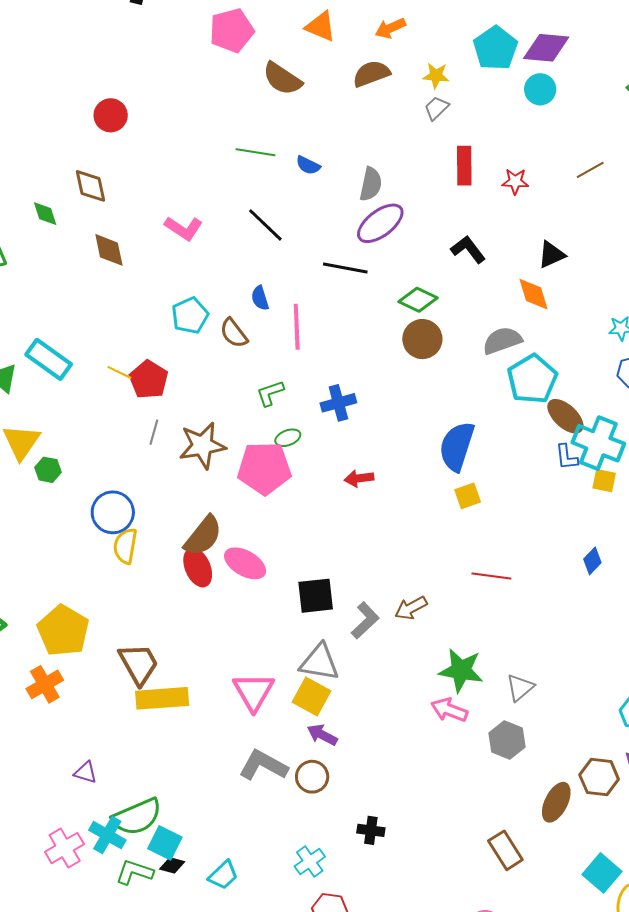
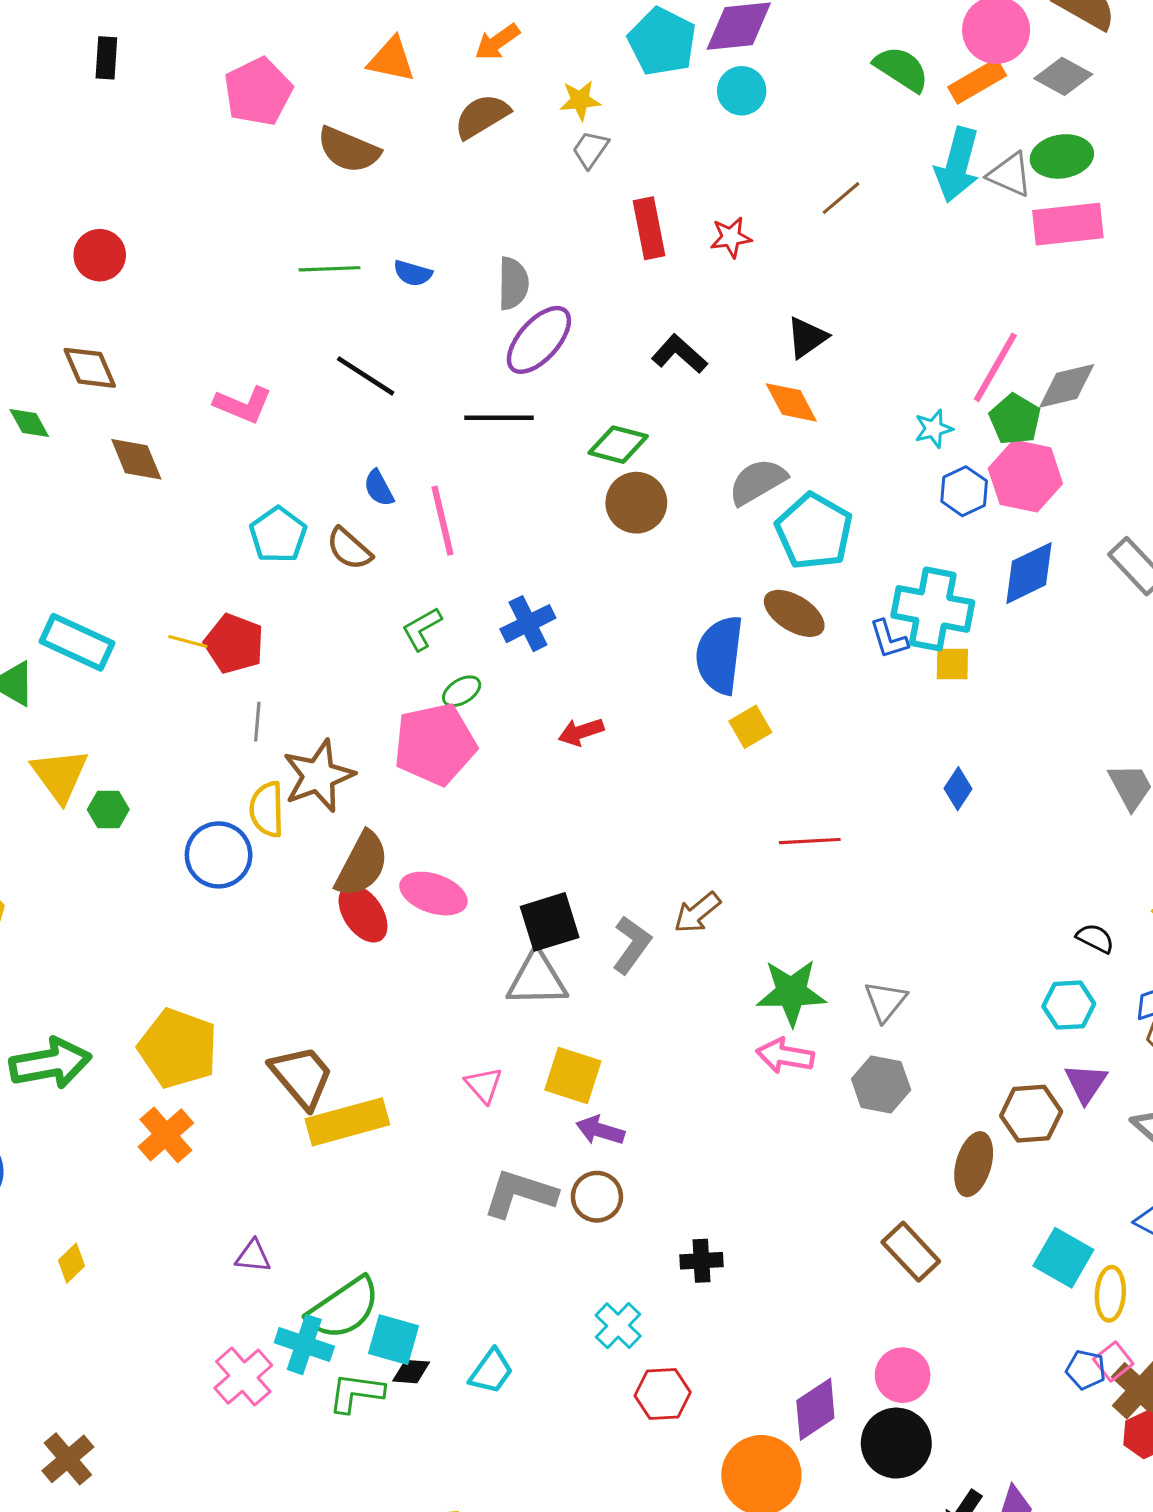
brown ellipse: (565, 416) -> (794, 613), moved
brown star: (202, 445) -> (319, 776), moved
yellow semicircle: (125, 546) -> (267, 809), moved
gray triangle: (319, 662) -> (537, 979), moved
pink triangle: (254, 692) -> (484, 1085), size x0.6

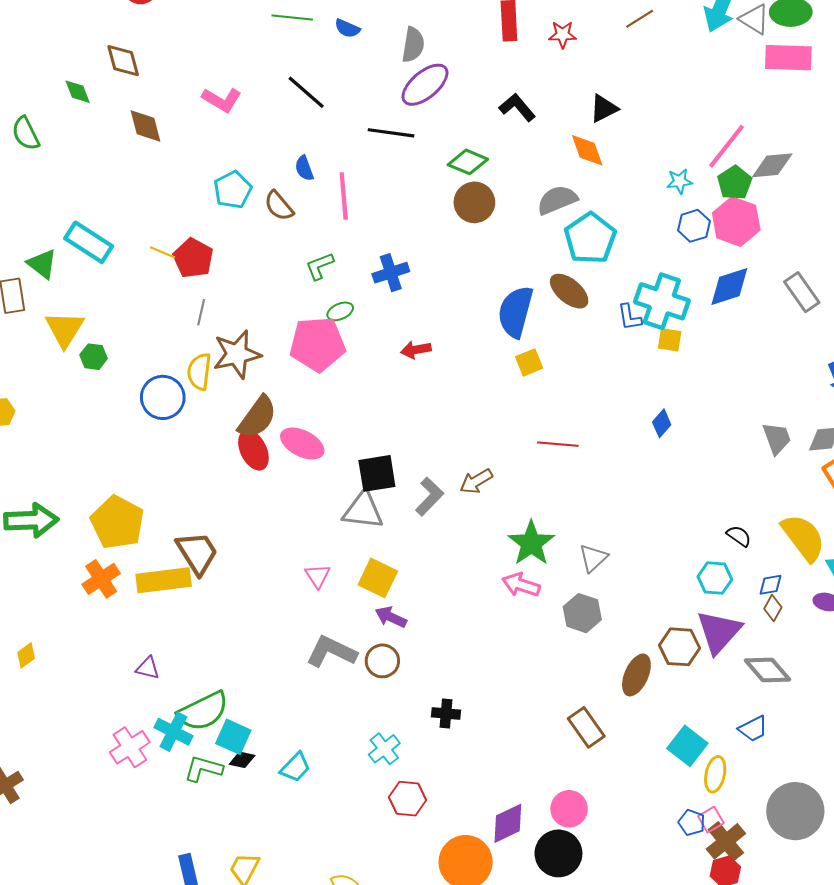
green star: (791, 992) -> (531, 543), turned 30
purple triangle: (1086, 1083) -> (719, 632), size x1.6
yellow rectangle: (347, 1122) -> (164, 580), moved

